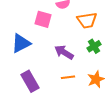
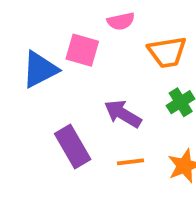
blue triangle: (21, 43) -> (40, 69), moved
purple rectangle: (30, 81) -> (73, 147), moved

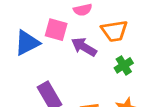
purple arrow: (123, 114) -> (84, 47), moved

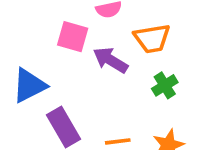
blue triangle: (27, 43) -> (29, 85), moved

